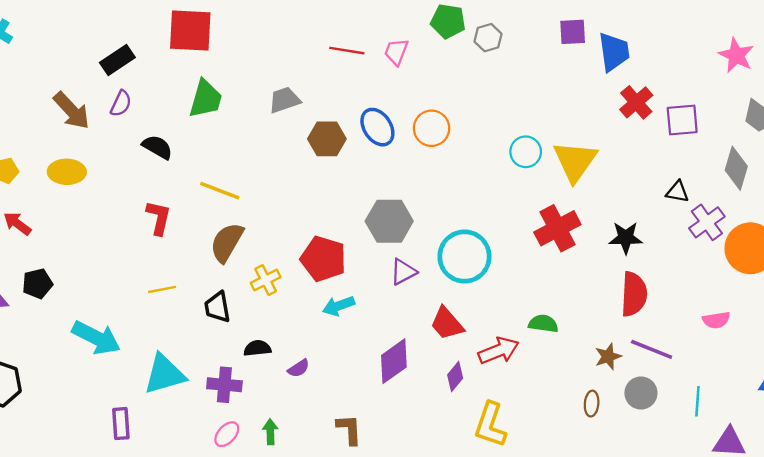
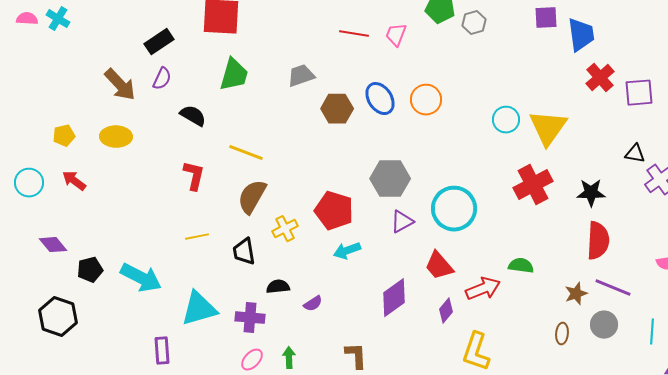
black pentagon: (37, 284) -> (90, 270), moved

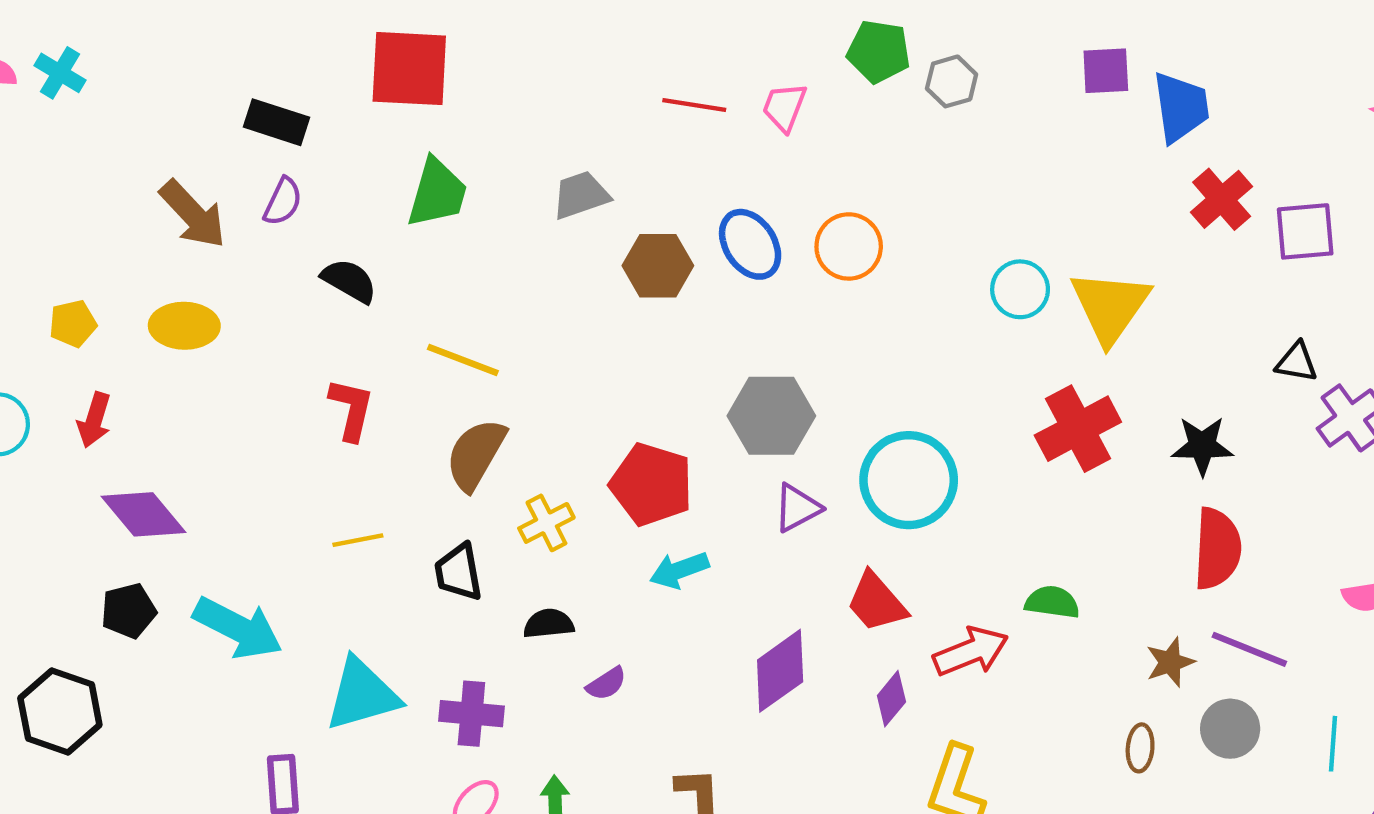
black rectangle: (159, 42) -> (276, 122), turned 52
red arrow: (74, 181) -> (94, 420), turned -110
purple diamond: (53, 245) -> (144, 514), moved, size x1.4
black semicircle: (278, 287) -> (549, 624), moved

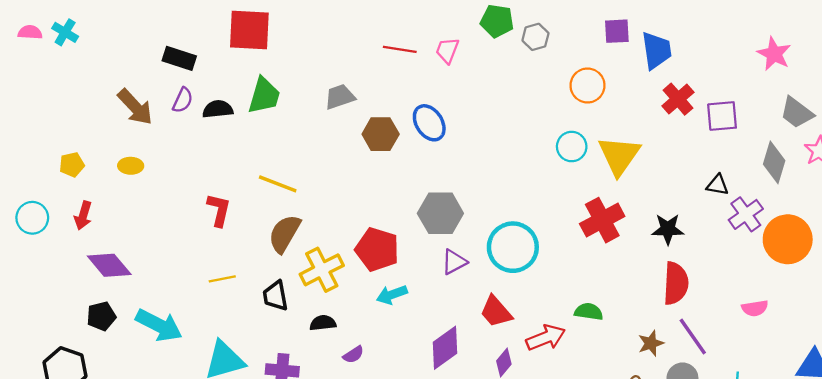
orange circle: (849, 246) -> (587, 85), moved
black semicircle: (349, 281) -> (218, 109), moved, turned -36
yellow ellipse: (184, 326) -> (131, 166), size x0.7
yellow cross: (546, 523) -> (322, 270), size x1.5
purple line: (1249, 649) -> (693, 337), turned 33

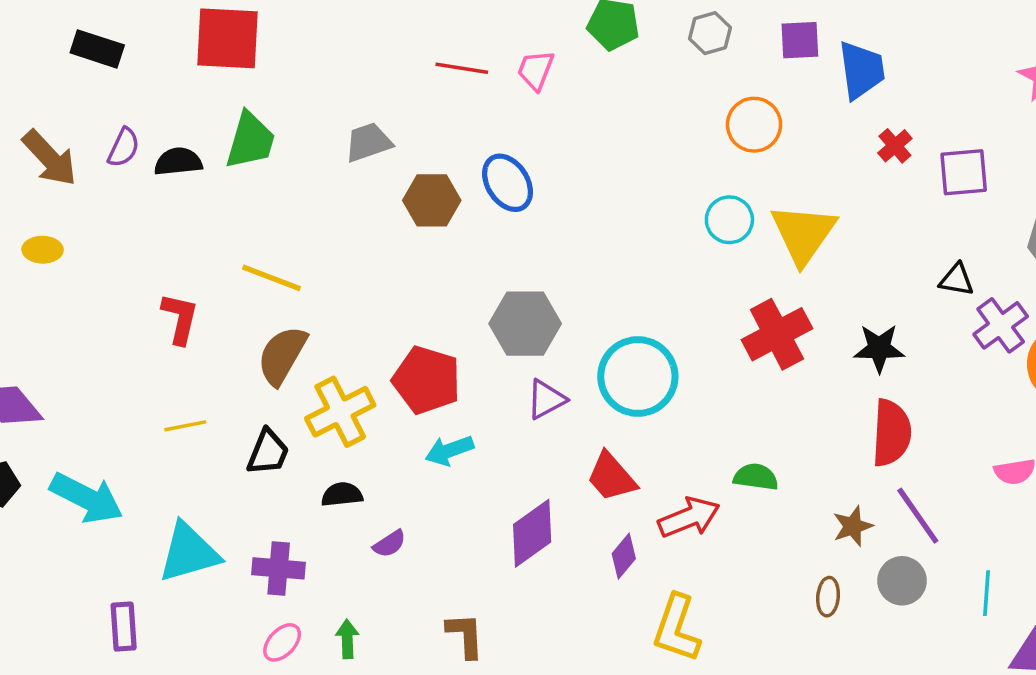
gray hexagon: (535, 37) -> (710, 33), moved
black rectangle: (179, 58) -> (97, 49), moved
red cross: (678, 99) -> (895, 146), size x0.7
black trapezoid: (275, 296) -> (268, 452), turned -148

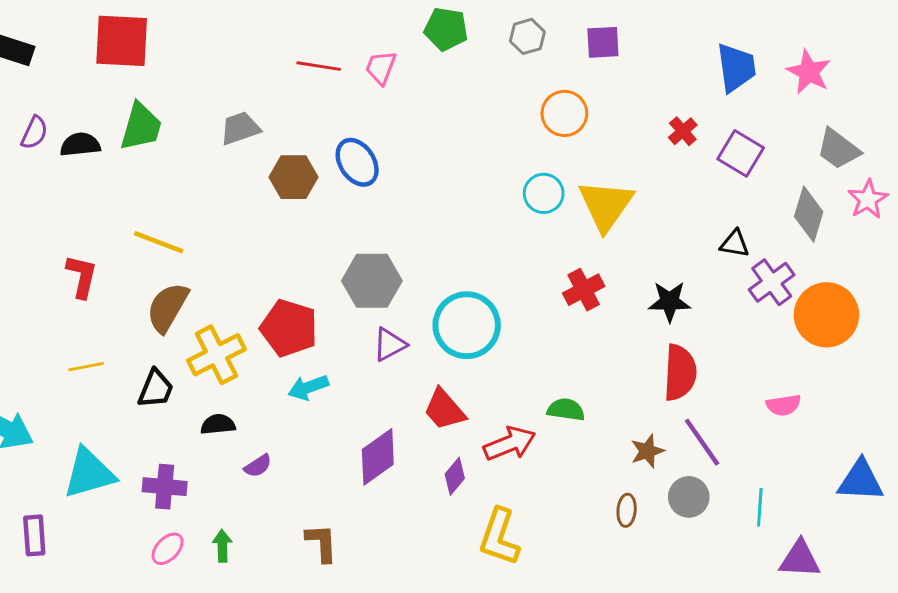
blue trapezoid: (861, 70) -> (736, 68), moved
purple square: (964, 172) -> (741, 153), turned 36
red cross: (777, 334) -> (584, 290), size x0.7

